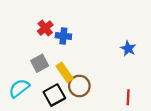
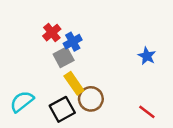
blue cross: (63, 36) -> (73, 42), turned -35
gray square: (40, 63) -> (64, 57), moved
red line: (128, 97) -> (147, 112), turned -56

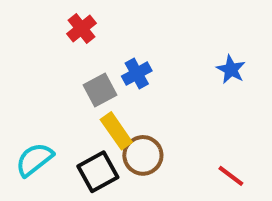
red cross: (52, 33) -> (81, 28), moved
blue cross: (73, 42) -> (137, 74), moved
blue star: (147, 56) -> (231, 69), moved

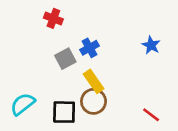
red cross: (81, 28) -> (53, 18), turned -30
yellow rectangle: (116, 131) -> (94, 81), moved
black square: (98, 172) -> (64, 112), turned 30

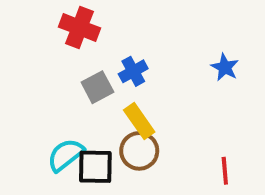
red cross: (53, 18) -> (80, 27), size x1.4
cyan semicircle: (23, 104) -> (66, 155), moved
red line: (151, 115) -> (225, 171), turned 48

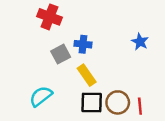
blue cross: (133, 71) -> (83, 44), turned 35
brown circle: (139, 151) -> (118, 102), moved
black square: (95, 167) -> (92, 102), moved

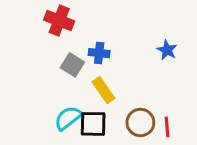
gray square: (61, 54) -> (72, 65), turned -30
cyan semicircle: (41, 96) -> (68, 118), moved
black square: (92, 102) -> (93, 124), moved

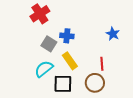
red cross: (59, 20) -> (40, 14), turned 36
cyan semicircle: (68, 118) -> (44, 69), moved
red line: (167, 127) -> (102, 64), moved

